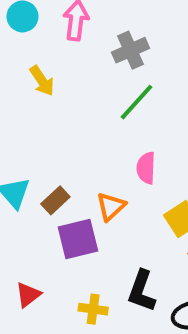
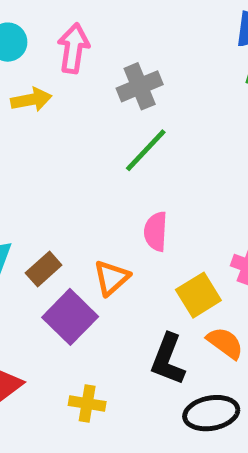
yellow arrow: (42, 81) -> (31, 100), moved, turned -68
purple square: (78, 239) -> (70, 317), turned -33
black L-shape: (142, 291) -> (168, 359), moved

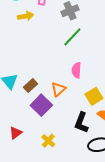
yellow cross: (87, 404) -> (48, 141), turned 32

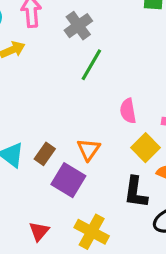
pink semicircle: (76, 70) -> (128, 111), moved
yellow cross: (48, 141) -> (92, 232), size x1.5

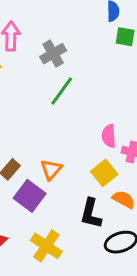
pink semicircle: (128, 111) -> (109, 136), moved

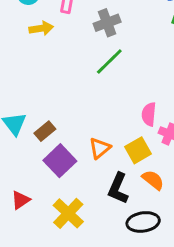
orange triangle: (51, 169) -> (100, 148), moved

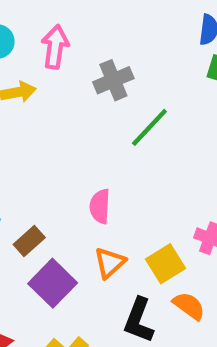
green line: (109, 62) -> (149, 127), moved
pink semicircle: (149, 114) -> (100, 206), moved

